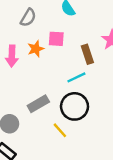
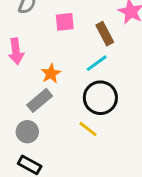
orange star: (36, 49) -> (51, 74), moved
gray rectangle: (38, 104) -> (40, 100), moved

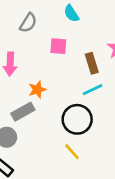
cyan line: (97, 63) -> (93, 90), moved
yellow line: (88, 129) -> (72, 152), moved

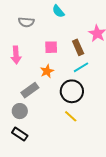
gray semicircle: (28, 23) -> (26, 22), turned 70
pink square: (58, 46) -> (51, 47), moved
orange star: (37, 90) -> (47, 71), moved

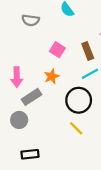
pink square: (51, 47) -> (57, 50), turned 32
pink arrow: (16, 55) -> (17, 77), moved
black rectangle: (20, 134) -> (30, 154), moved, turned -42

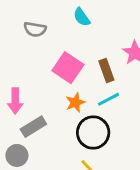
pink square: (57, 50) -> (68, 68), size x1.5
orange star: (52, 76) -> (75, 103), moved

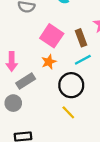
orange star: (75, 103) -> (49, 62), moved

